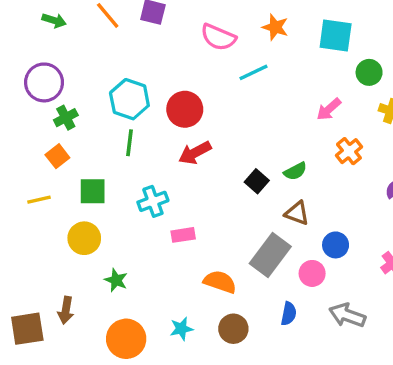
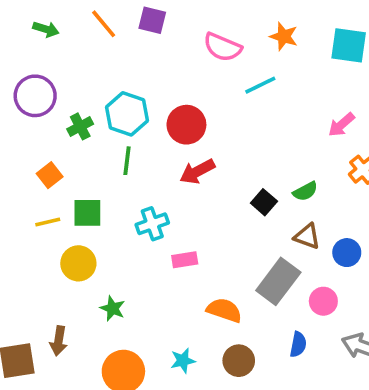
green cross: (66, 118) -> (80, 126), moved
yellow line: (39, 200) -> (48, 222), moved
blue circle: (336, 245) -> (347, 253), moved

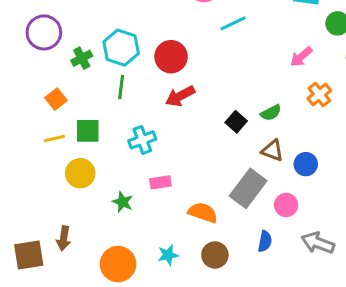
pink rectangle: (185, 260) -> (160, 182), moved
green star: (113, 308) -> (123, 202), moved

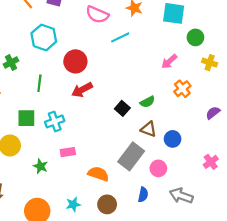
cyan hexagon: (121, 48) -> (44, 37), moved
green square: (88, 131) -> (26, 118), moved

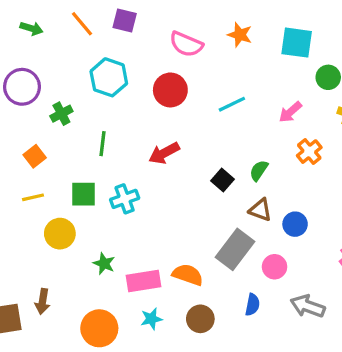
cyan line: (120, 37) -> (232, 104), moved
red circle: (75, 61) -> (170, 90), moved
green semicircle: (147, 102) -> (259, 170), turned 152
pink rectangle: (68, 152) -> (144, 281), moved, size x1.5

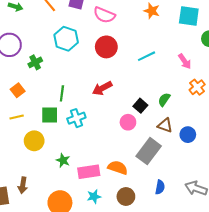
pink semicircle: (186, 44) -> (104, 15), moved
pink arrow: (290, 112) -> (185, 61), turned -84
green line: (102, 144) -> (62, 93), moved
pink circle: (275, 267) -> (128, 122), moved

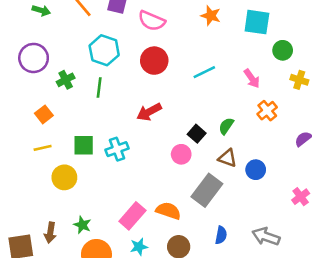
green line: (62, 93) -> (99, 88), moved
green star: (63, 160) -> (82, 225), moved
pink rectangle: (89, 172) -> (132, 216), turned -40

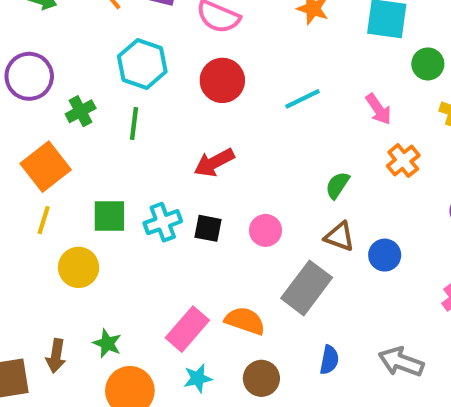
orange square: (44, 114) -> (46, 167), size x1.6
black square: (197, 134) -> (208, 228), moved, turned -30
yellow line: (43, 148) -> (44, 220), turned -60

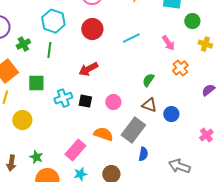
green square: (109, 216) -> (36, 83), moved
orange semicircle: (245, 321) -> (103, 134), moved
blue semicircle: (329, 360) -> (143, 154), moved

